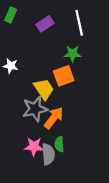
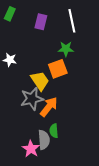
purple rectangle: (45, 24) -> (41, 22), turned -42
pink star: (34, 147) -> (31, 149), moved, turned 30

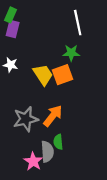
purple rectangle: (41, 22) -> (13, 29), moved
yellow trapezoid: (40, 81) -> (43, 75), moved
gray star: (32, 99) -> (26, 119), moved

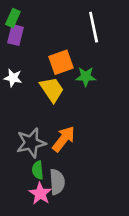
green star: (71, 53) -> (86, 77), moved
orange square: (63, 75) -> (61, 62), moved
green semicircle: (58, 142) -> (38, 170), moved

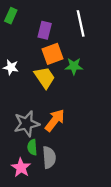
purple rectangle: (16, 35) -> (45, 30), moved
pink star: (40, 194) -> (21, 168), moved

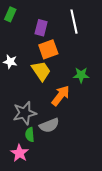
green star: (74, 66) -> (81, 75), moved
orange arrow: (55, 120) -> (61, 96), moved
gray semicircle: (49, 157) -> (49, 125), moved, turned 72

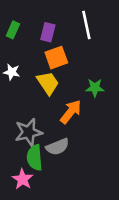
green rectangle: (10, 14) -> (13, 30), moved
green semicircle: (30, 135) -> (35, 158), size x1.5

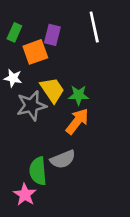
orange square: (56, 58) -> (35, 52), moved
green star: (95, 88) -> (79, 95), moved
gray star: (29, 132) -> (31, 106), moved

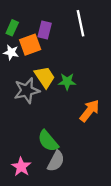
white star: (13, 78) -> (11, 52), moved
orange arrow: (77, 121) -> (89, 111), moved
gray semicircle: (63, 159) -> (56, 161), moved, turned -40
green semicircle: (38, 171) -> (48, 141), moved, turned -35

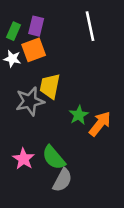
purple rectangle: (45, 30) -> (36, 26), moved
yellow trapezoid: (45, 77) -> (50, 86), turned -135
green star: (67, 82) -> (79, 115), moved, turned -30
pink star: (21, 167) -> (24, 159), moved

